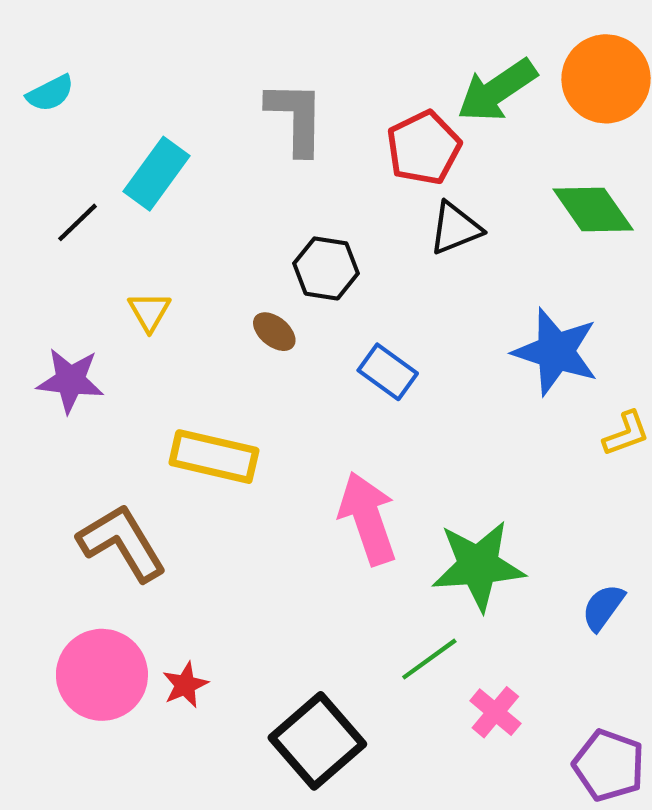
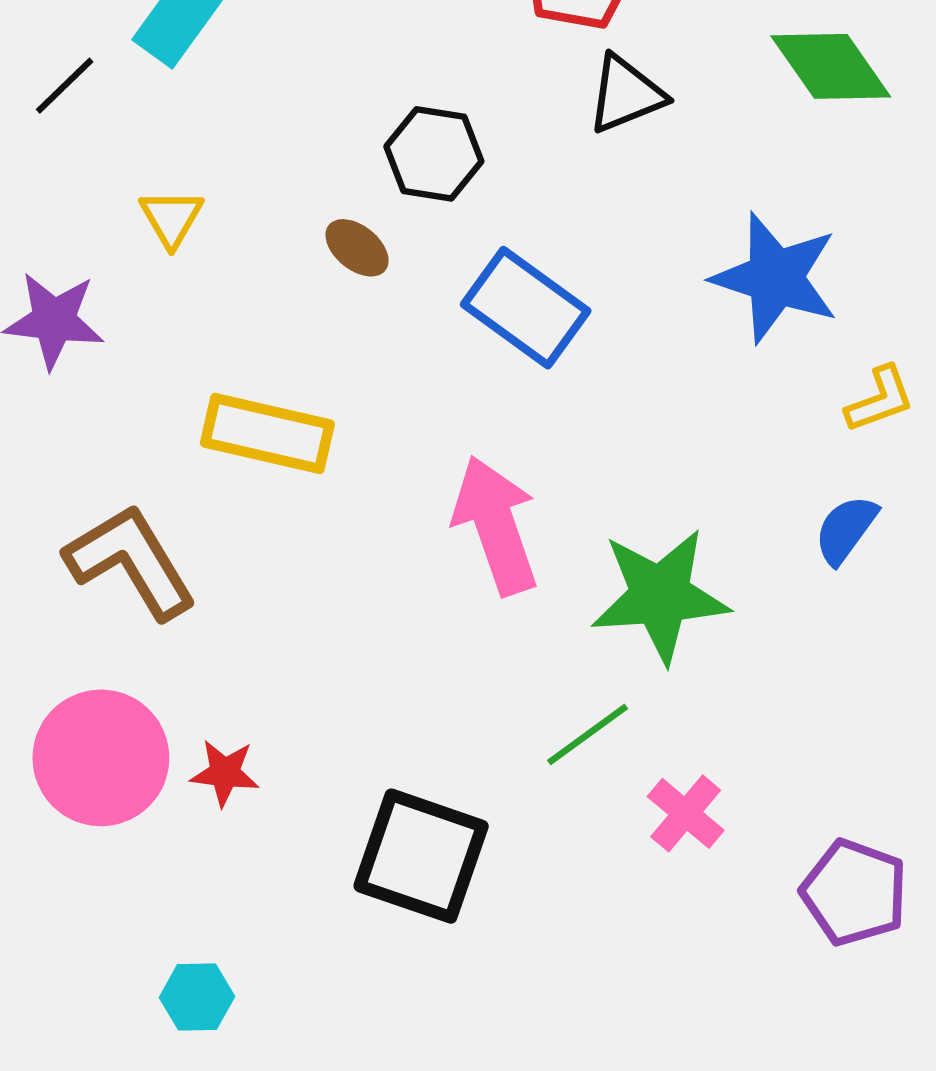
blue rectangle: (388, 372) -> (526, 308), size x1.4
blue semicircle: (603, 607) -> (846, 530), moved
red star: (185, 685) -> (225, 773), turned 30
black square: (317, 741) -> (421, 856), turned -30

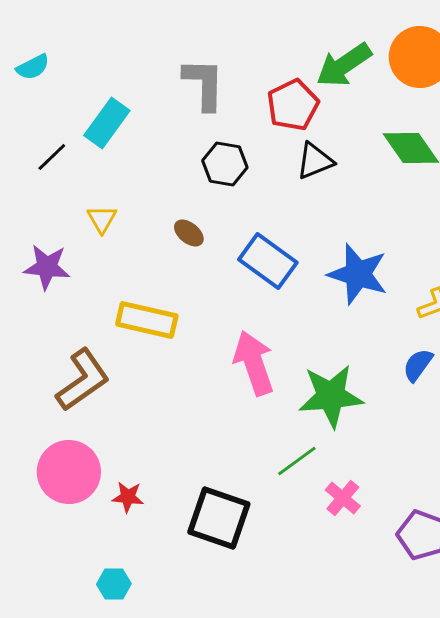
black hexagon: (434, 154) -> (225, 164), moved
blue star: (775, 278) -> (358, 274), moved
brown L-shape: (131, 562) -> (83, 380), turned 86
red star: (225, 773) -> (128, 497), moved

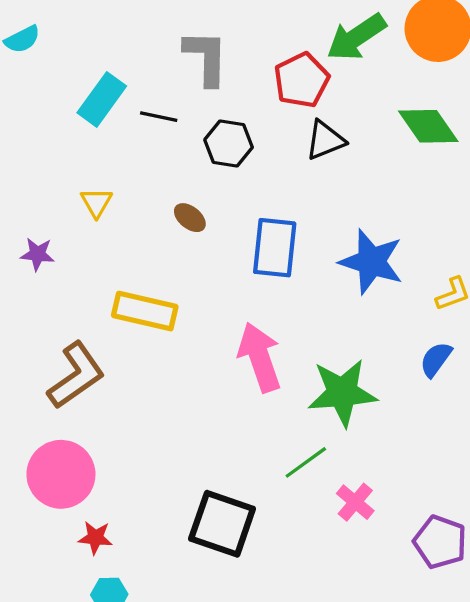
black line: (52, 157) -> (159, 117), moved, turned 56
blue rectangle: (268, 261) -> (275, 248), turned 60
purple star: (47, 267) -> (37, 254), size x0.7
red star: (128, 497) -> (95, 538), moved

